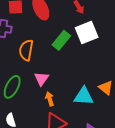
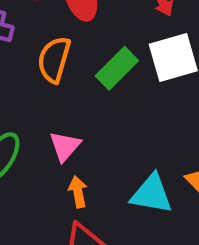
orange semicircle: (26, 50) -> (54, 60), moved

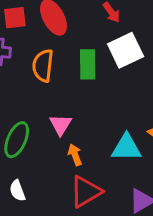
green rectangle: (117, 68) -> (88, 64), turned -36

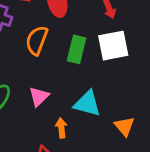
cyan triangle: (126, 148) -> (87, 104), moved
orange arrow: (75, 155) -> (61, 128), moved

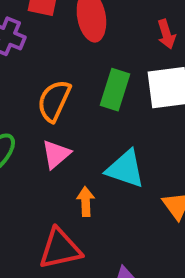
orange semicircle: (37, 40) -> (54, 101), moved

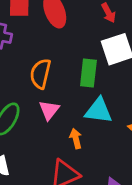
green rectangle: (115, 90) -> (88, 73), moved

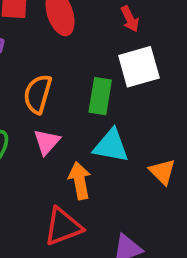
orange arrow: (76, 138) -> (80, 181), size x1.4

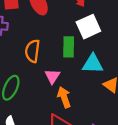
pink triangle: (47, 142) -> (52, 76), moved
cyan triangle: (111, 146) -> (93, 64), moved

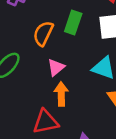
green rectangle: (69, 47) -> (73, 23), moved

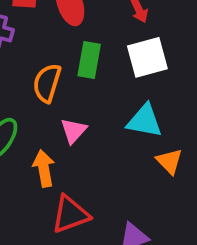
orange arrow: (61, 94) -> (44, 168), moved

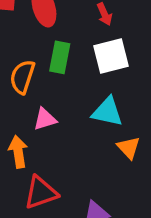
pink triangle: (73, 131) -> (45, 119), turned 30

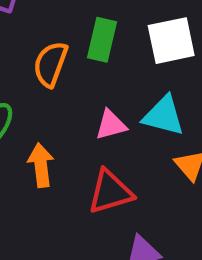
pink triangle: (45, 119) -> (111, 125), moved
red triangle: (41, 193) -> (110, 192), moved

